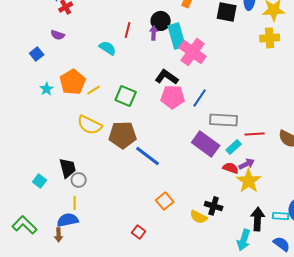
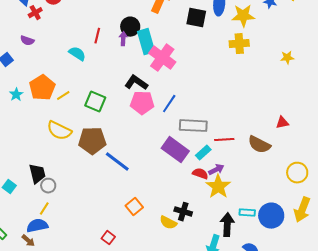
yellow line: (75, 203) -> (44, 209), turned 32
cyan rectangle: (281, 216) -> (247, 213), moved
brown arrow: (59, 235) -> (28, 241), turned -48

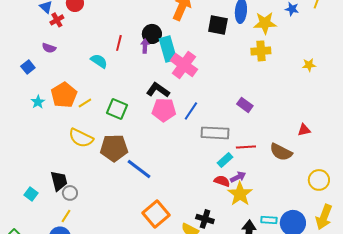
purple rectangle: (175, 150) -> (245, 105), moved, size x0.6
orange square: (134, 207) -> (156, 214), size x1.5

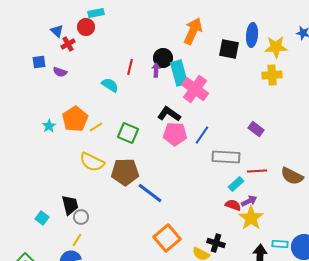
blue square: (28, 67) -> (39, 62), moved, turned 32

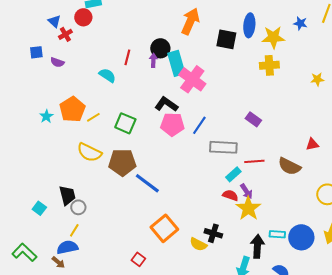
purple arrow: (249, 201) -> (246, 191), turned 84

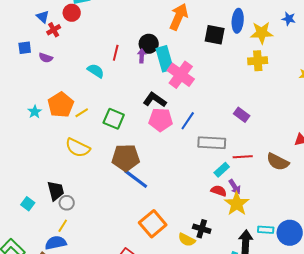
brown pentagon: (122, 162) -> (126, 158), moved

